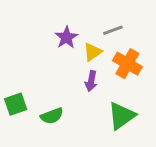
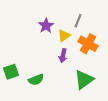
gray line: (113, 30) -> (78, 21), turned -48

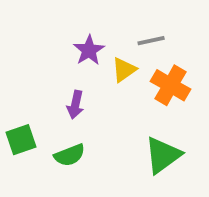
gray line: (78, 21) -> (151, 41), turned 56
purple arrow: (63, 56) -> (75, 105), moved

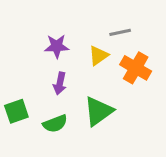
purple star: (89, 50) -> (57, 46), moved, turned 30
green triangle: (163, 155) -> (98, 111), moved

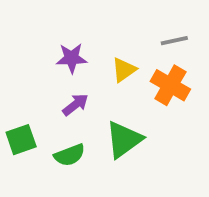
gray line: (120, 32) -> (174, 41), moved
purple arrow: (60, 83) -> (75, 105), turned -140

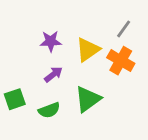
gray line: (174, 41) -> (124, 29), turned -42
yellow triangle: (124, 70) -> (88, 50), size x1.4

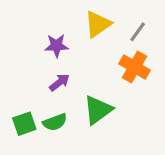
yellow triangle: (88, 50) -> (98, 24), moved
green square: (15, 99) -> (24, 124), moved

